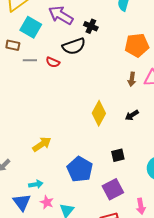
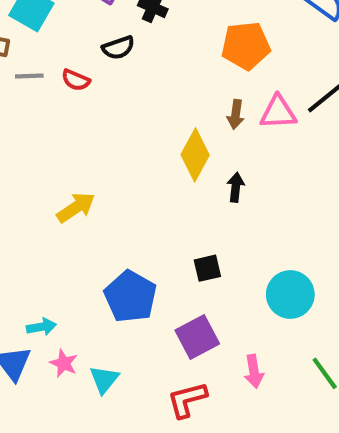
black semicircle: (74, 46) -> (118, 48), size x0.7
yellow diamond: (99, 113) -> (195, 155), moved
black arrow: (132, 115) -> (236, 187), turned 128
yellow arrow: (42, 144) -> (76, 207), moved

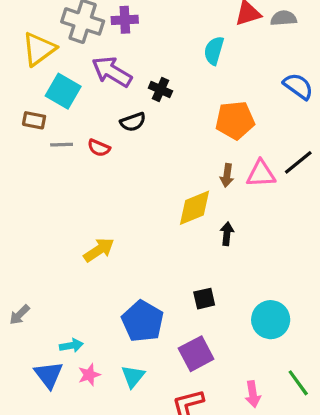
yellow diamond: (195, 155) -> (194, 208), turned 39
pink star: (64, 363) -> (89, 375), turned 30
pink arrow: (254, 371) -> (253, 394), moved
cyan triangle: (104, 379) -> (133, 376), moved

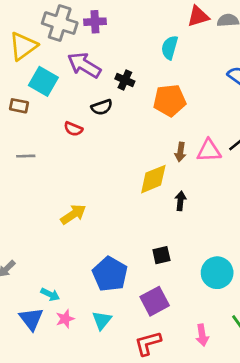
orange pentagon: (235, 120) -> (170, 100), moved
gray line: (62, 145) -> (26, 156), moved
cyan arrow: (71, 346) -> (50, 294), turned 36

